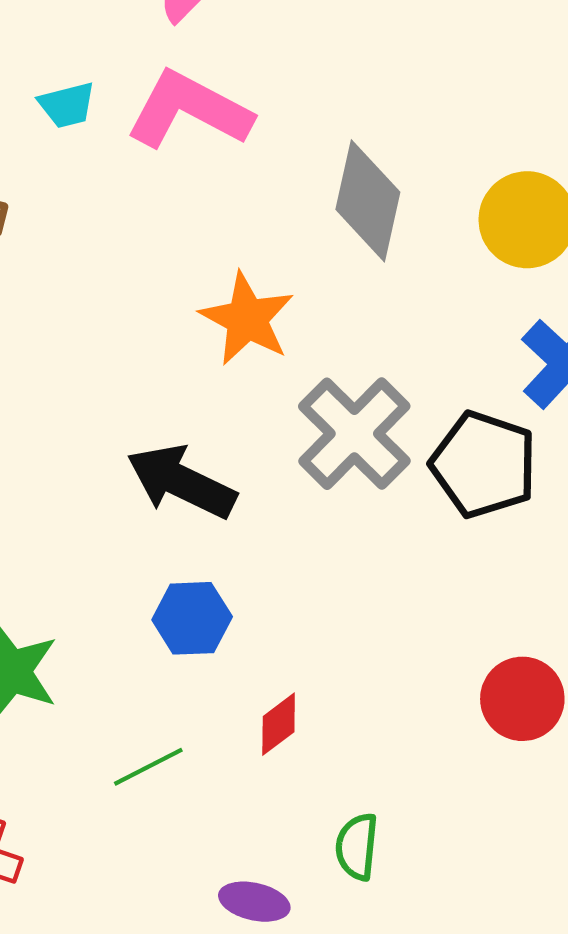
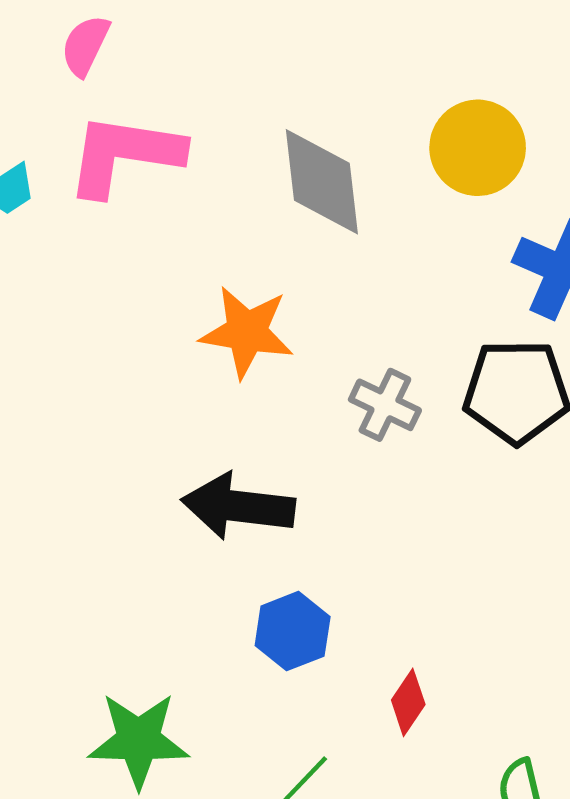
gray cross: (354, 434) -> (385, 405), size x0.6

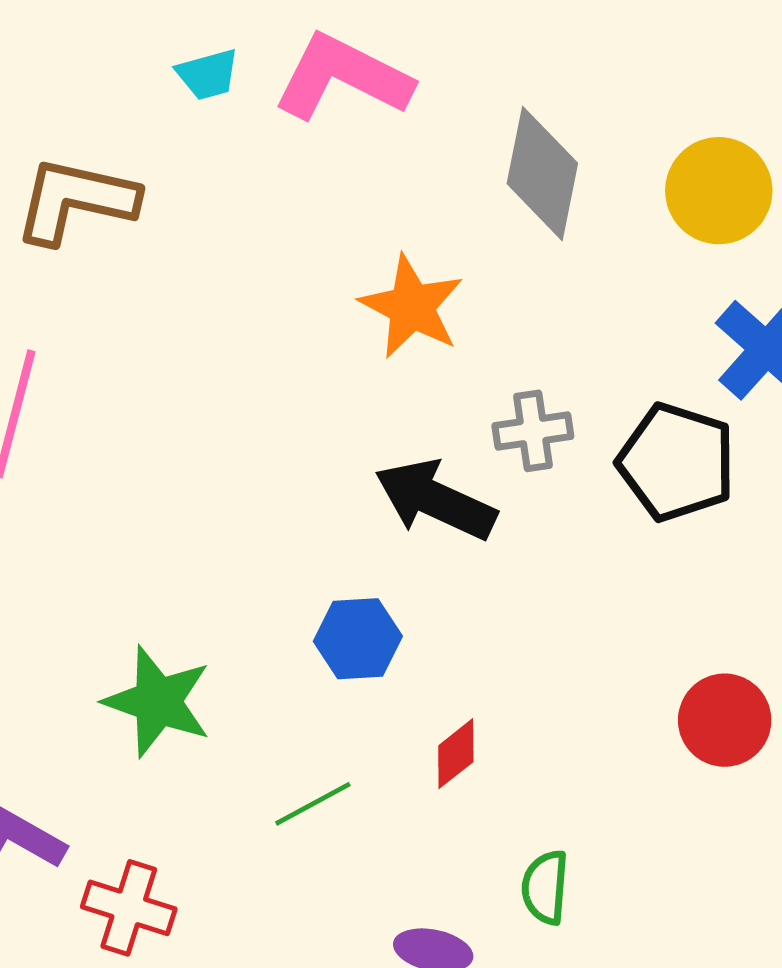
gray cross: (385, 405) -> (533, 431), turned 38
black arrow: (238, 506) -> (435, 500), moved

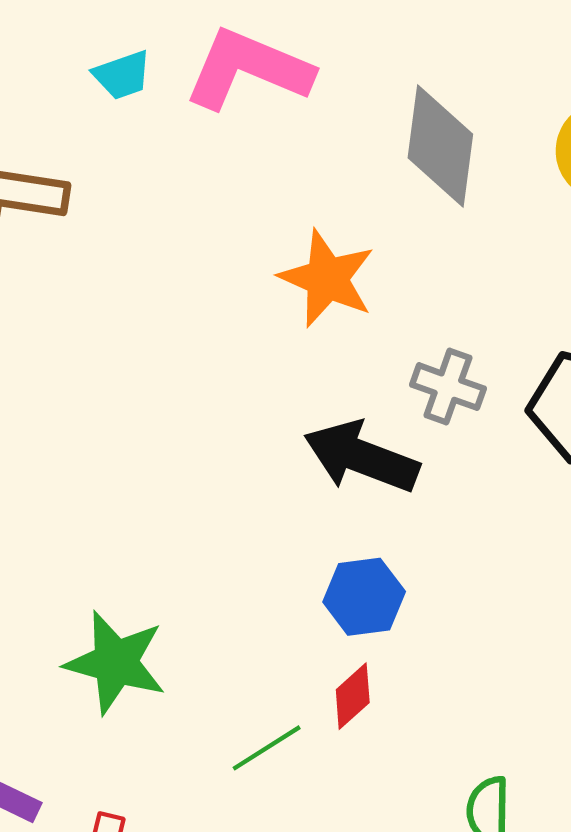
gray cross: (533, 431) -> (448, 387), turned 32
blue hexagon: (358, 639) -> (364, 597), moved
red diamond: (456, 754) -> (353, 696), moved

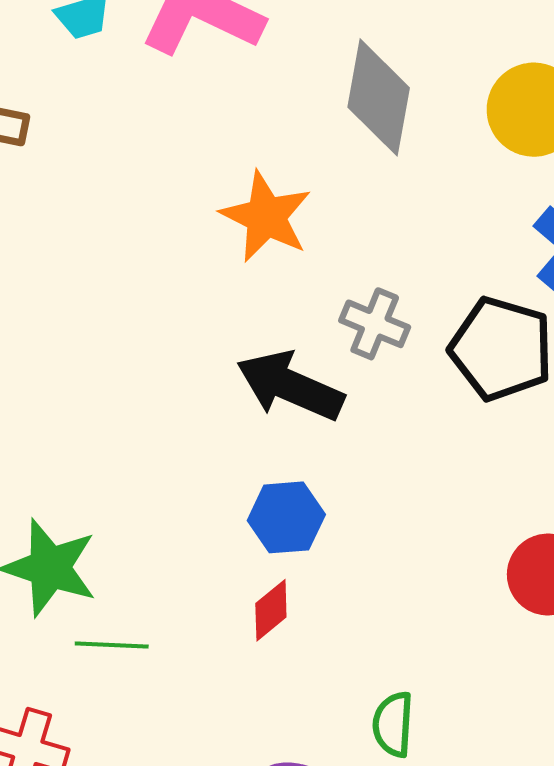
green line: (267, 748) -> (112, 645), moved, turned 32

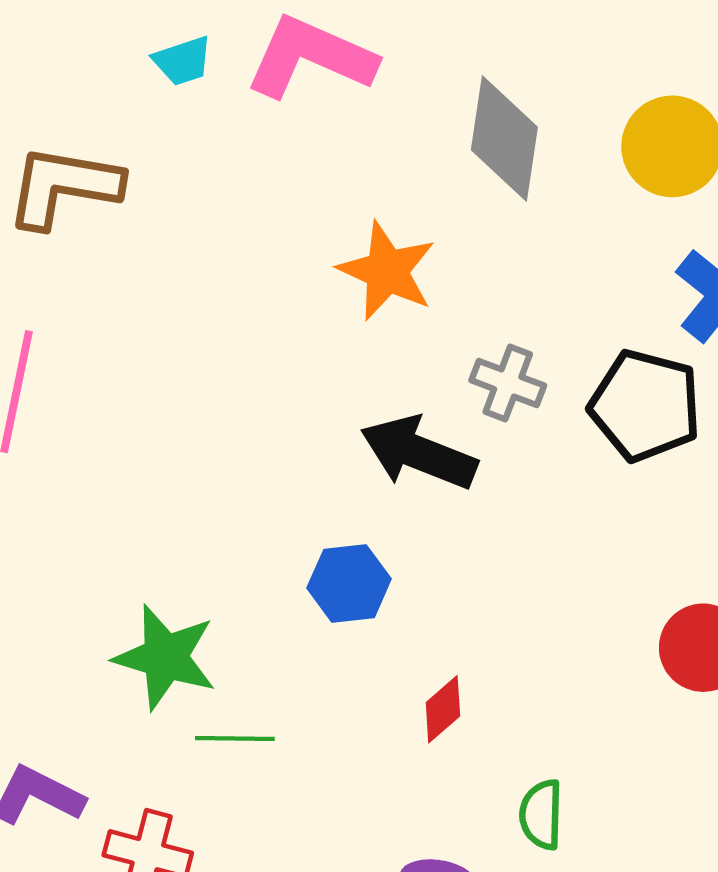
blue hexagon: (286, 517) -> (349, 583), moved
red diamond: (271, 610) -> (443, 709), moved

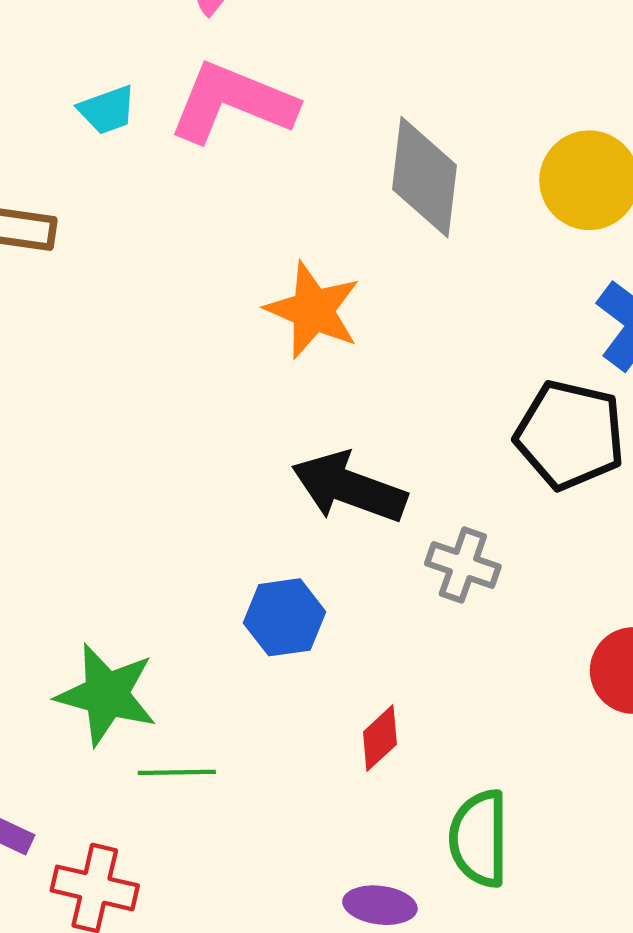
gray cross: (508, 383) -> (463, 565), moved
green semicircle: (541, 815) -> (479, 838), size x1.4

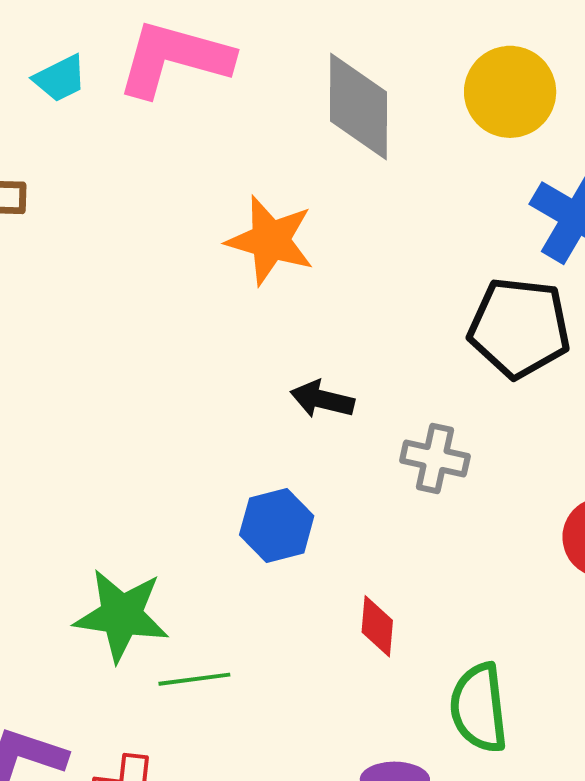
black arrow: (349, 487) -> (322, 399), size x0.6
red diamond: (380, 738) -> (377, 626), turned -36

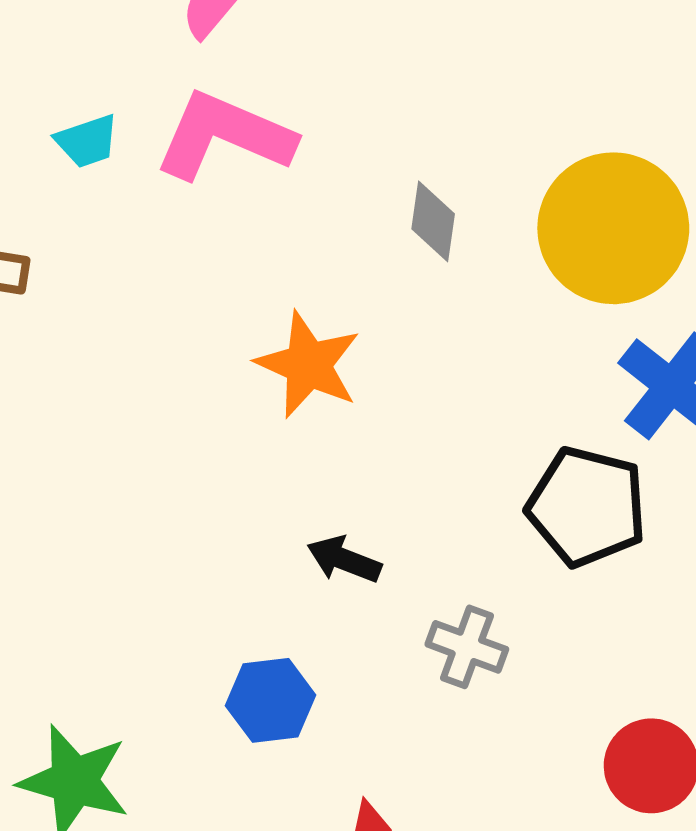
yellow circle: (510, 92) -> (613, 228), size x1.4
gray diamond: (359, 106) -> (433, 221), size x0.6

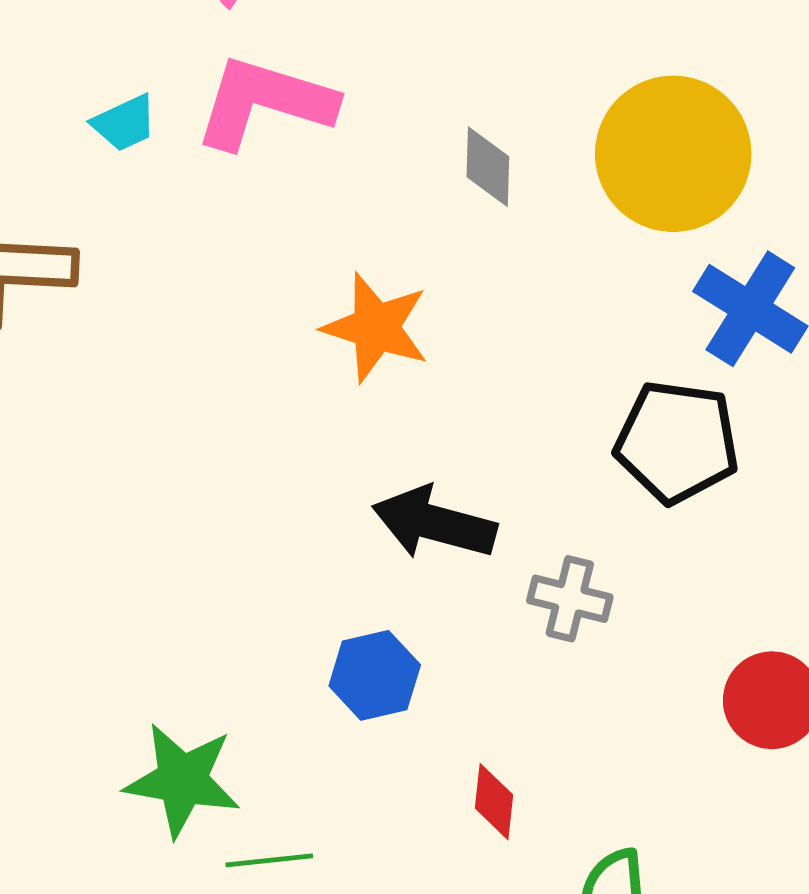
black arrow: (344, 559) -> (434, 523), size x1.6

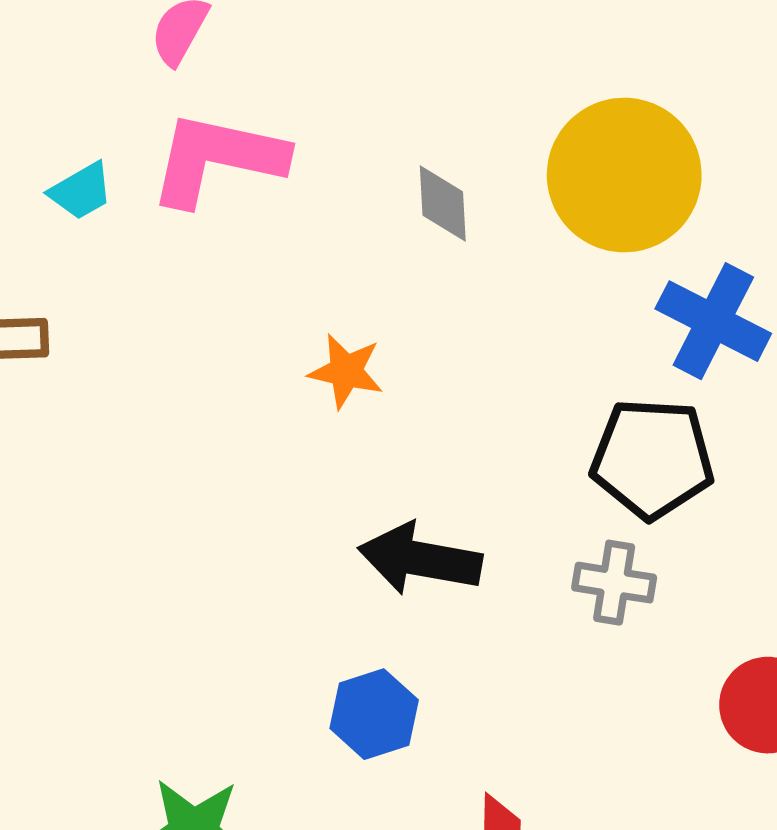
orange star: (376, 327) -> (346, 371), size x0.7
gray cross: (570, 599) -> (614, 583), moved

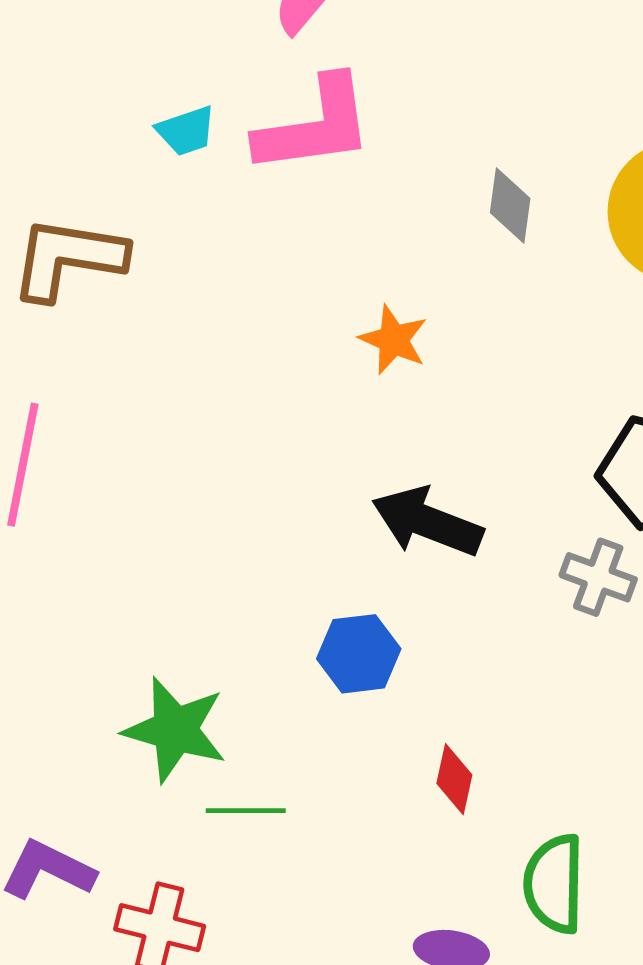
pink L-shape: (217, 159) -> (315, 126), turned 149

